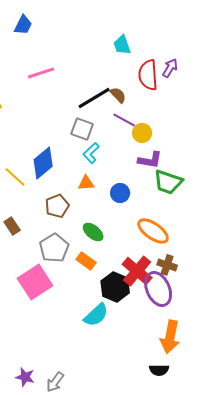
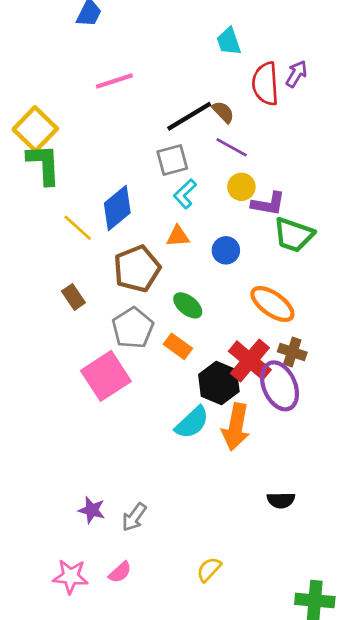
gray square: (82, 129) -> (172, 160), turned -35
yellow circle: (142, 133) -> (241, 187), moved
brown pentagon: (57, 206) -> (137, 269), size x1.4
orange arrow: (170, 337) -> (236, 427), moved

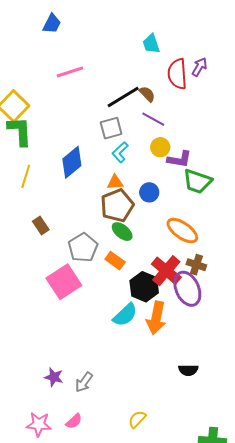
yellow line: (78, 228) -> (26, 176), moved, turned 65
brown pentagon: (137, 269) -> (117, 205), moved

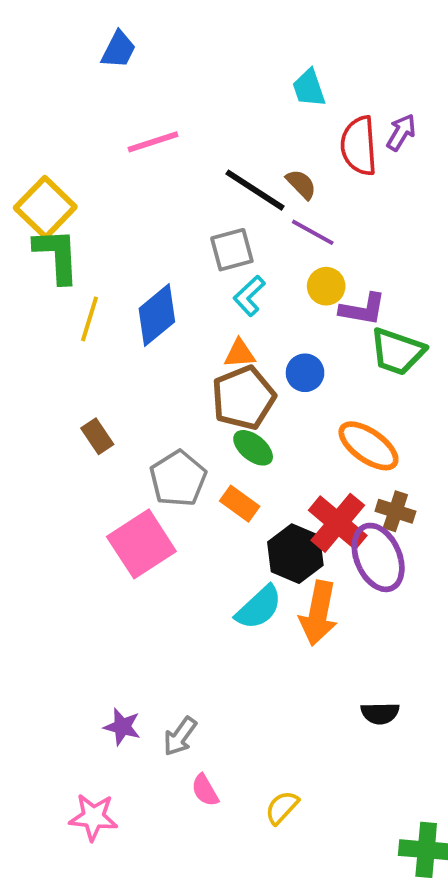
black line: (123, 97) -> (255, 190), turned 64
yellow line: (26, 176) -> (90, 319), moved
pink semicircle: (74, 421) -> (205, 790), moved, turned 102

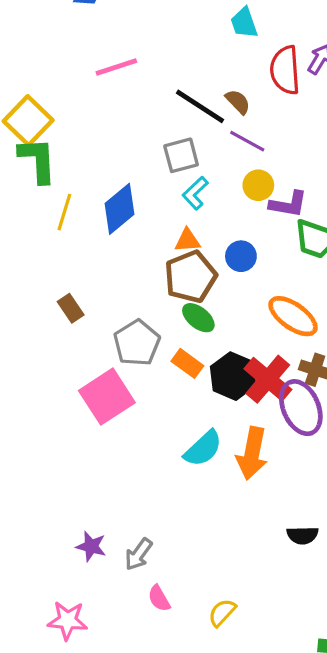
black hexagon: (295, 554) -> (233, 376), moved

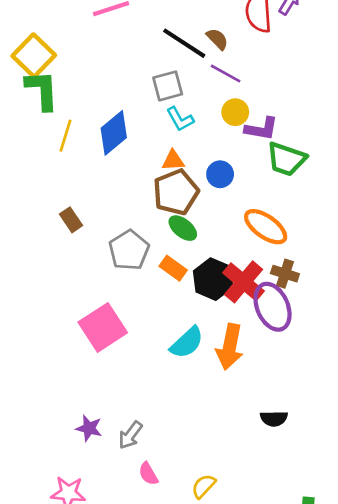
cyan L-shape: (195, 193) -> (180, 119), turned -76
pink square: (107, 397) -> (103, 327), moved

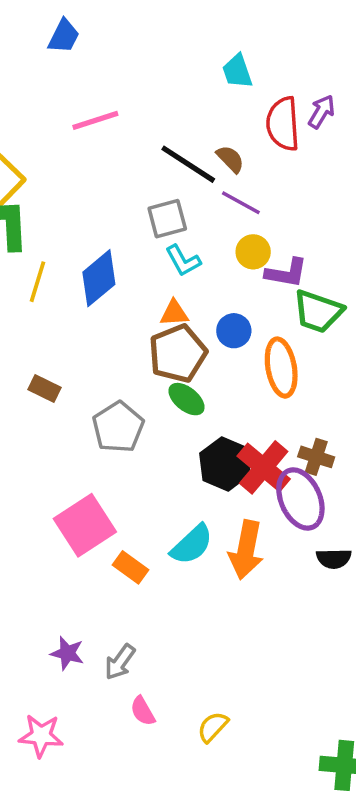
brown rectangle: (71, 220) -> (45, 389), turned -30
orange ellipse: (266, 227) -> (281, 368), moved, turned 45
orange rectangle: (173, 268) -> (130, 567), moved
black semicircle: (274, 419) -> (334, 559), moved

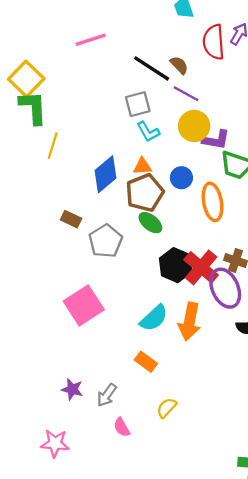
yellow circle: (253, 252) -> (194, 126), size x1.4
blue diamond: (99, 278) -> (106, 174), moved
brown rectangle: (45, 389) -> (71, 219), moved
orange rectangle: (130, 567) -> (146, 362), moved
yellow semicircle: (213, 727) -> (167, 408), moved

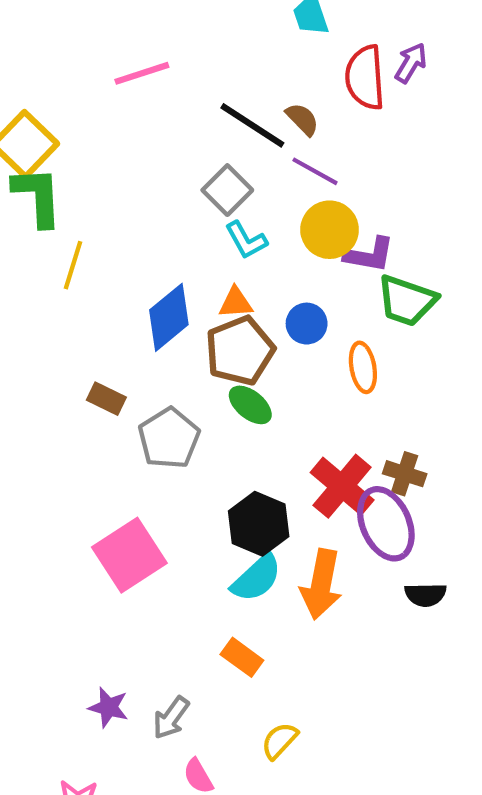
gray square: (138, 104) -> (227, 190), turned -30
orange ellipse: (213, 202) -> (363, 367), size x0.7
black hexagon: (176, 265) -> (259, 524), moved

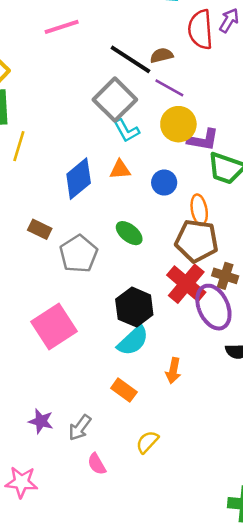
brown semicircle: (302, 119) -> (162, 55), turned -60
gray square: (227, 190) -> (115, 100), size x1.4
brown pentagon: (240, 351) -> (197, 241), moved, turned 30
orange arrow: (321, 584) -> (173, 371), moved, size x0.6

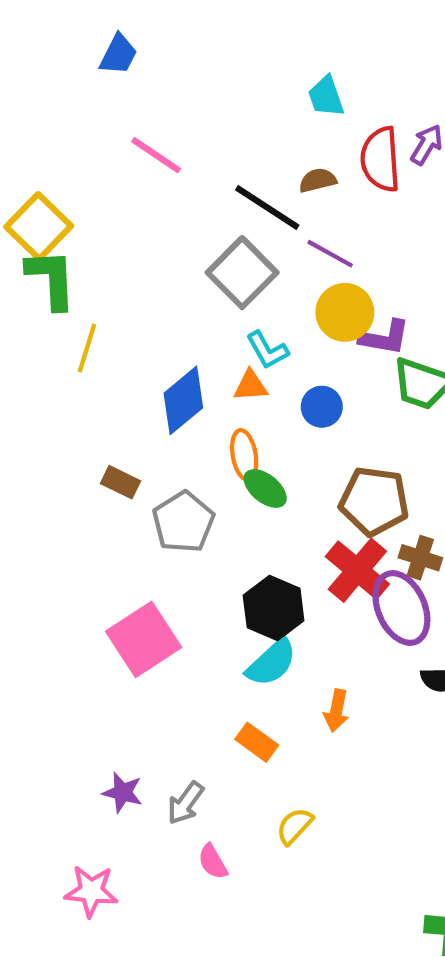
pink line: (62, 27) -> (156, 155), turned 52
brown semicircle: (162, 55) -> (318, 180), moved
cyan L-shape: (127, 131) -> (267, 350), moved
orange ellipse: (199, 210) -> (244, 455), moved

